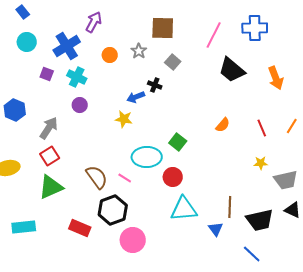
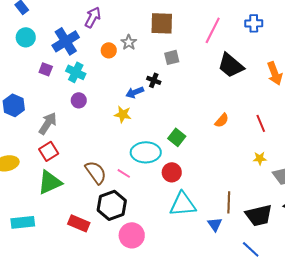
blue cross: (255, 28) -> (254, 23), size x0.7
gray star: (139, 51) -> (129, 42), moved
gray square: (173, 62) -> (172, 57), turned 35

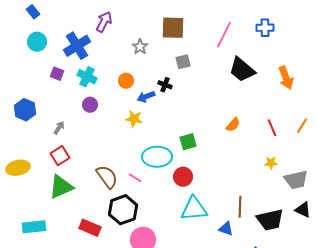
orange circle: (109, 50) -> (126, 81), moved
gray arrow: (48, 123) -> (59, 128), size x0.6
green square: (177, 137) -> (188, 142), turned 36
blue triangle: (215, 224) -> (226, 229), turned -35

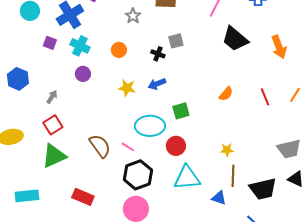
gray square: (183, 62) -> (176, 41), moved
blue arrow: (146, 97) -> (157, 84), moved
yellow star: (271, 163) -> (227, 150), moved
black hexagon: (123, 210) -> (138, 175), moved

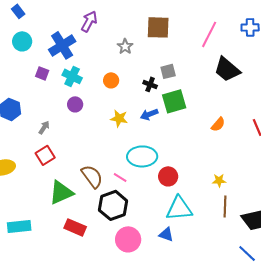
green square: (181, 111) -> (174, 101), moved, size x1.4
green triangle: (54, 156) -> (61, 192), moved
black hexagon: (138, 175) -> (113, 205), moved
blue triangle: (219, 198) -> (166, 234), moved

